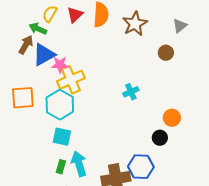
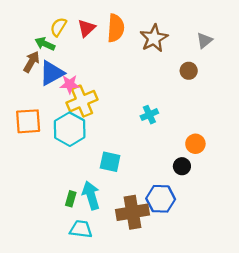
cyan square: (62, 137) -> (110, 162), moved

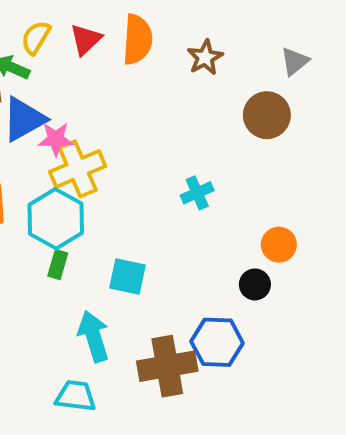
brown star: (154, 38) -> (205, 57), size x0.7
brown circle: (189, 71) -> (267, 115), size x1.5
green rectangle: (71, 199) -> (58, 265), moved

